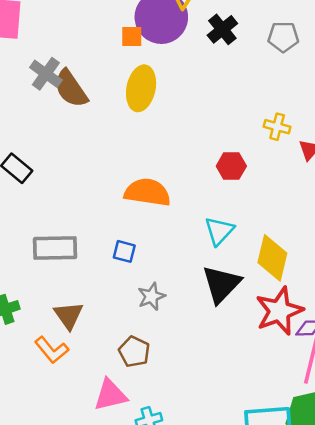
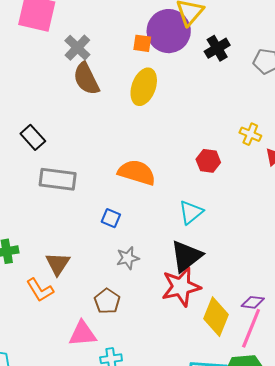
gray cross: (46, 74) -> (77, 48), moved
gray rectangle: (55, 248) -> (58, 179), moved
yellow diamond: (272, 258) -> (216, 317), moved
red star: (279, 311) -> (181, 287), moved

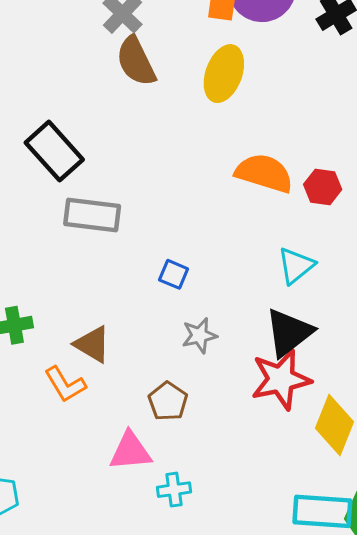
black rectangle: (33, 137) -> (54, 151), size x1.5
orange semicircle: (137, 172) -> (264, 173), moved
brown triangle: (58, 264) -> (92, 344), turned -32

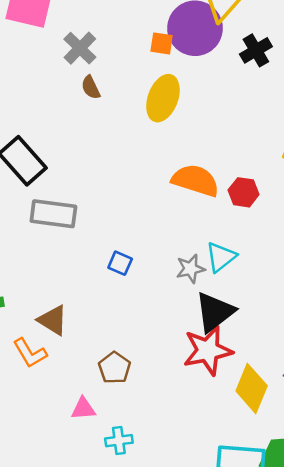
brown semicircle: (136, 61) -> (91, 87), size x0.6
gray star: (199, 335) -> (190, 269), moved
pink triangle: (130, 451) -> (83, 409), size x0.7

